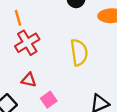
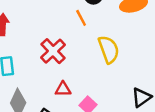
orange line: (18, 18) -> (81, 18), moved

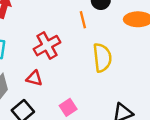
red triangle: (63, 89) -> (34, 78), moved

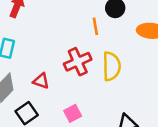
red cross: (47, 46) -> (78, 62), moved

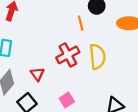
red triangle: (41, 81) -> (37, 74), turned 40

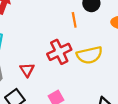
yellow semicircle: (97, 57) -> (89, 55), turned 80

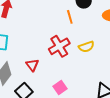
yellow semicircle: (89, 55) -> (86, 47), size x0.7

